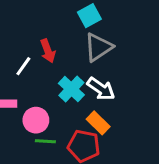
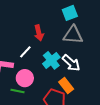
gray triangle: (98, 47) -> (73, 35), turned 30
white line: (23, 66) -> (25, 52), moved
green line: (45, 141) -> (17, 91), moved

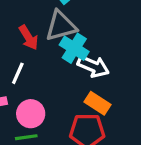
gray triangle: (73, 35) -> (61, 26), moved
cyan cross: (51, 60) -> (74, 48), moved

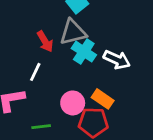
white arrow: (93, 66) -> (117, 60), moved
pink circle: (31, 114) -> (73, 103), moved

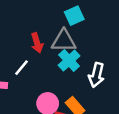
white arrow: (117, 60) -> (96, 75), turned 65

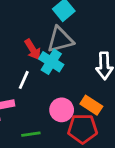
cyan cross: (69, 60) -> (51, 62), moved

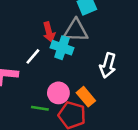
cyan cross: (51, 62) -> (62, 48), turned -30
green line: (31, 134) -> (40, 108), moved

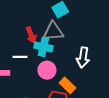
white line: (33, 56) -> (20, 57), turned 56
pink circle: (58, 93) -> (47, 70), moved

